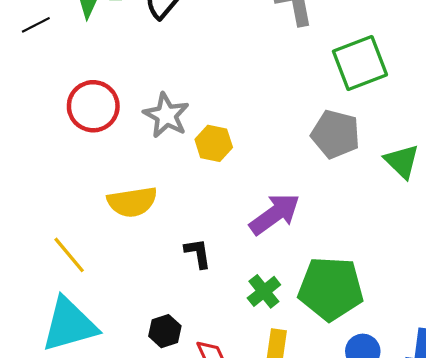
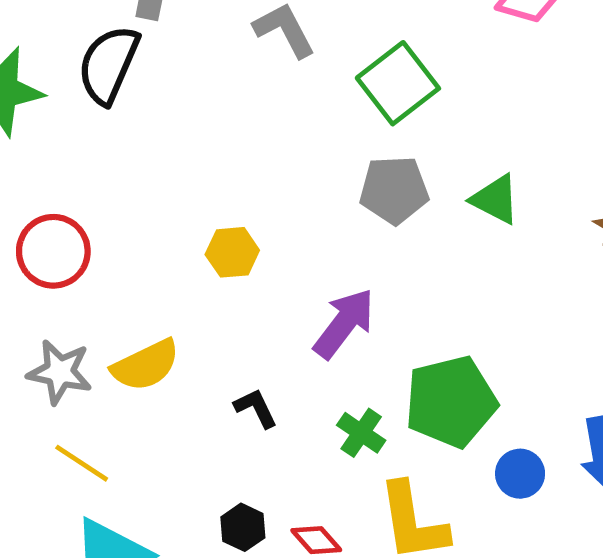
gray star: (166, 115) -> (60, 372), moved

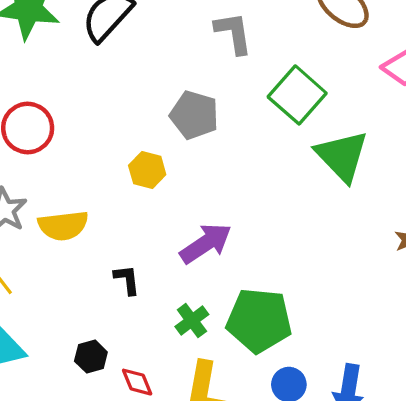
green square: (398, 83) -> (297, 95), turned -30
gray pentagon: (394, 190) -> (194, 115), moved
green triangle: (495, 199) -> (342, 156), moved, size x1.5

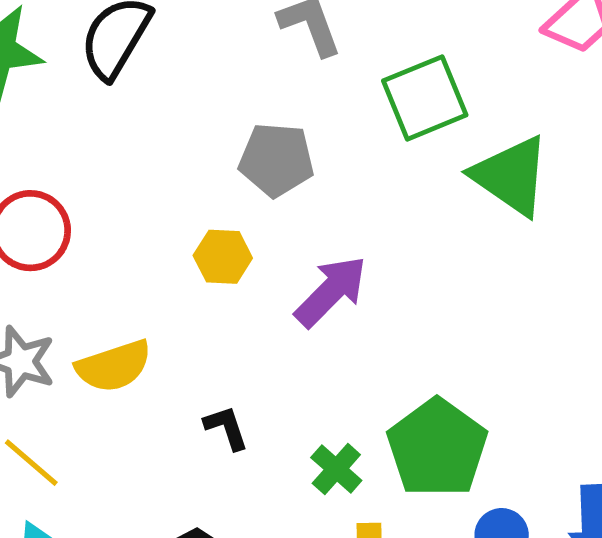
green square: (297, 95) -> (425, 98), turned 38
purple arrow: (206, 243) -> (331, 291), moved
green pentagon: (259, 320) -> (437, 448), turned -30

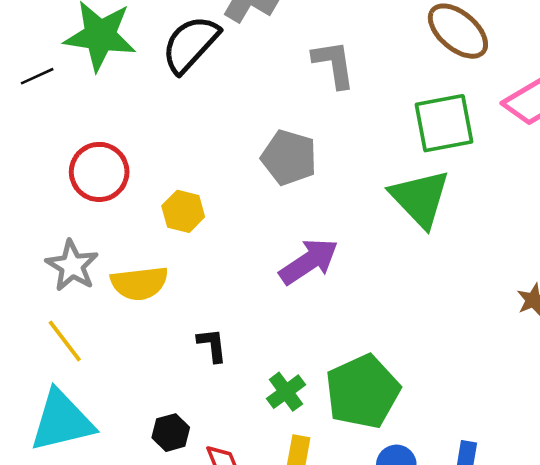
green square: (425, 98) -> (444, 123), moved
green triangle: (511, 176) -> (420, 198), moved
yellow hexagon: (223, 257) -> (183, 211), moved

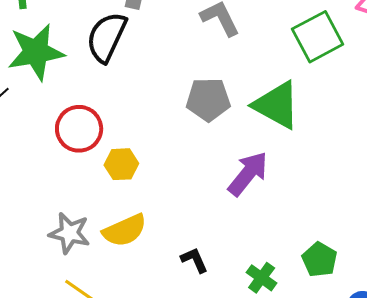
red circle: (99, 172) -> (79, 129), moved
green triangle: (420, 198) -> (277, 105), moved
yellow hexagon: (183, 211) -> (121, 164), moved
green pentagon: (363, 392) -> (320, 260), size x0.6

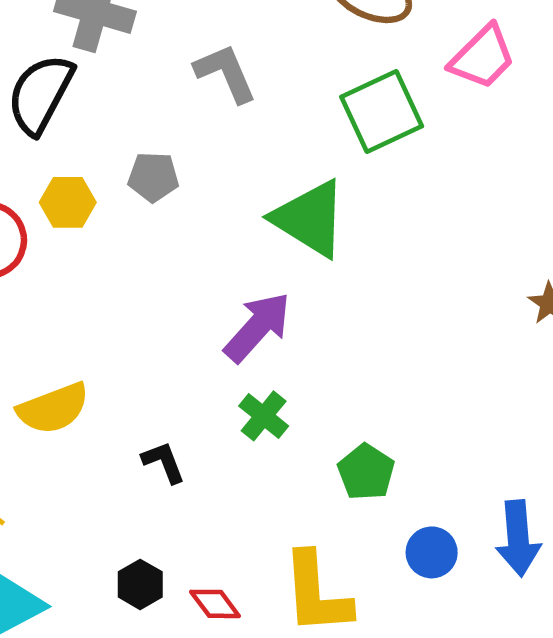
gray pentagon: (208, 99) -> (153, 177), moved, size x0.7
yellow hexagon: (121, 164) -> (68, 202), moved
green cross: (262, 278) -> (264, 416), moved

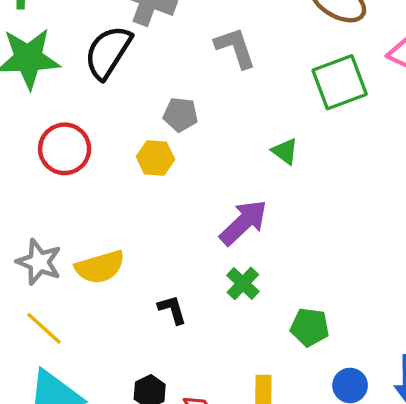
yellow hexagon: (68, 202) -> (155, 158), moved
green triangle: (310, 219) -> (285, 151), size x0.5
green pentagon: (366, 472) -> (310, 327), turned -30

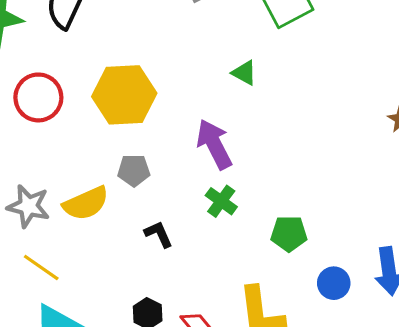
gray pentagon: (181, 115) -> (134, 170), moved
yellow hexagon: (155, 158) -> (124, 95), size x1.8
purple arrow: (243, 223) -> (214, 144), turned -66

